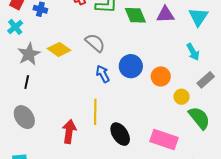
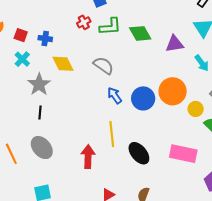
purple triangle: (165, 15) -> (175, 44), moved
yellow diamond: (59, 49) -> (63, 64), moved, turned 35
blue circle: (131, 66) -> (143, 98), moved
orange circle: (161, 76) -> (173, 91), size x1.4

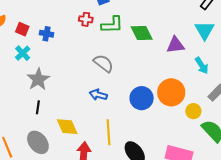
red cross: (84, 22) -> (86, 19), turned 32
yellow diamond: (63, 64) -> (67, 127), moved
blue arrow: (115, 95) -> (98, 95), moved, turned -42

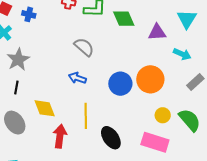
cyan arrow: (202, 66) -> (182, 54), turned -36
yellow circle: (193, 111) -> (163, 115), moved

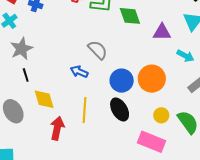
gray semicircle: (84, 47) -> (98, 50), moved
black line: (16, 88) -> (26, 75), moved, turned -32
black ellipse: (111, 138) -> (120, 109), moved

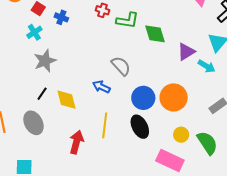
purple triangle: (162, 32) -> (186, 52), turned -36
cyan arrow: (185, 56) -> (207, 66), moved
black line: (26, 75) -> (42, 94), moved, turned 48
yellow diamond: (44, 99) -> (67, 100), moved

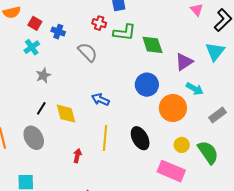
gray star: (45, 61) -> (43, 75), size x0.7
gray semicircle: (121, 66) -> (88, 52), moved
cyan arrow: (207, 66) -> (195, 89), moved
blue circle: (143, 98) -> (147, 85), moved
red arrow: (76, 142) -> (77, 156), size x0.6

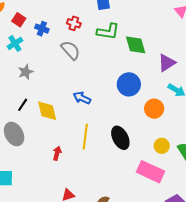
red cross: (99, 23) -> (74, 23), moved
orange circle: (173, 108) -> (154, 109), size x0.7

